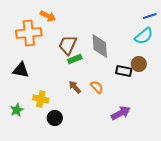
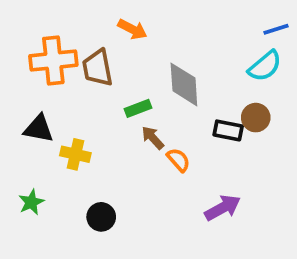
orange arrow: (48, 16) -> (132, 29), moved
brown trapezoid: (68, 45) -> (98, 68), moved, turned -35
brown arrow: (75, 87) -> (153, 138), moved
yellow cross: (41, 99) -> (75, 154), moved

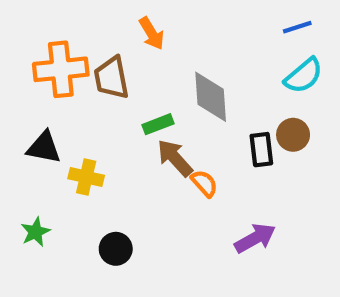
orange arrow: (132, 29) -> (152, 33), turned 32
blue line: (276, 29) -> (297, 27), moved
black rectangle: (228, 130) -> (261, 150), turned 72
brown arrow: (153, 138) -> (175, 158), size x1.4

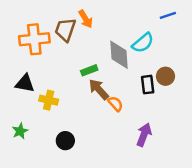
cyan semicircle: (304, 76) -> (143, 43), moved
brown trapezoid: (111, 78) -> (65, 30), moved, turned 30
purple arrow: (255, 238) -> (144, 135), turned -40

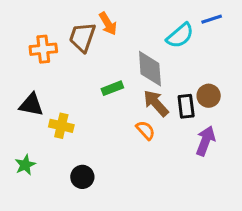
orange cross: (34, 39) -> (43, 49), size x0.7
cyan semicircle: (143, 43) -> (180, 36), moved
brown arrow: (99, 89) -> (156, 103), moved
purple arrow: (144, 135) -> (206, 141), moved

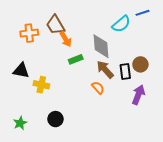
orange arrow: (108, 24) -> (66, 39), moved
brown trapezoid: (82, 37) -> (55, 25), turned -50
green star: (25, 165) -> (20, 123), moved

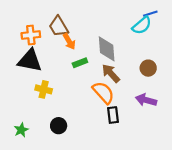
cyan semicircle: (121, 24) -> (142, 25), moved
black triangle: (21, 70) -> (30, 61), moved, size x1.4
black rectangle: (125, 72) -> (113, 115), moved
orange semicircle: (98, 88) -> (103, 93), size x1.6
purple arrow: (138, 95) -> (146, 100), turned -96

